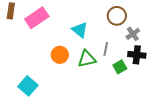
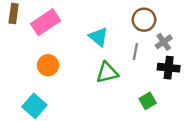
gray line: (106, 49) -> (135, 52), moved
orange circle: (60, 55) -> (48, 65), moved
green square: (120, 67) -> (148, 101), moved

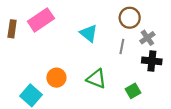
brown rectangle: (14, 14) -> (12, 29), moved
orange circle: (48, 65) -> (56, 78), moved
green triangle: (107, 73) -> (96, 79), moved, turned 35

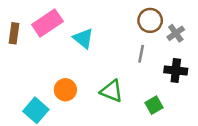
cyan triangle: (89, 33) -> (83, 38), moved
gray cross: (147, 38) -> (176, 33), moved

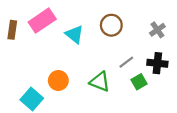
brown circle: (150, 20) -> (111, 25), moved
gray line: (141, 54) -> (126, 62), moved, turned 42
green square: (154, 105) -> (139, 82), moved

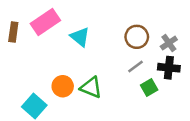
brown circle: (111, 25) -> (137, 37), moved
gray cross: (157, 30) -> (169, 43), moved
green triangle: (100, 82) -> (91, 87), moved

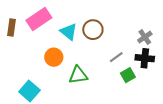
brown circle: (137, 37) -> (93, 30), moved
orange circle: (63, 86) -> (54, 57), moved
green triangle: (91, 87) -> (78, 75), turned -30

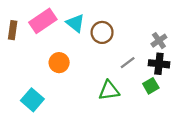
cyan triangle: (69, 32) -> (75, 23), moved
green triangle: (78, 75) -> (109, 90), moved
green square: (128, 75) -> (151, 86), moved

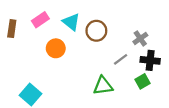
pink rectangle: (43, 21) -> (40, 20), size x0.7
gray cross: (159, 41) -> (140, 38), moved
orange circle: (59, 63) -> (56, 48), moved

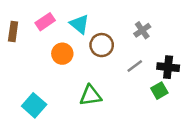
brown circle: (96, 31) -> (102, 45), moved
gray cross: (140, 38) -> (142, 30), moved
green triangle: (103, 86) -> (91, 95), moved

